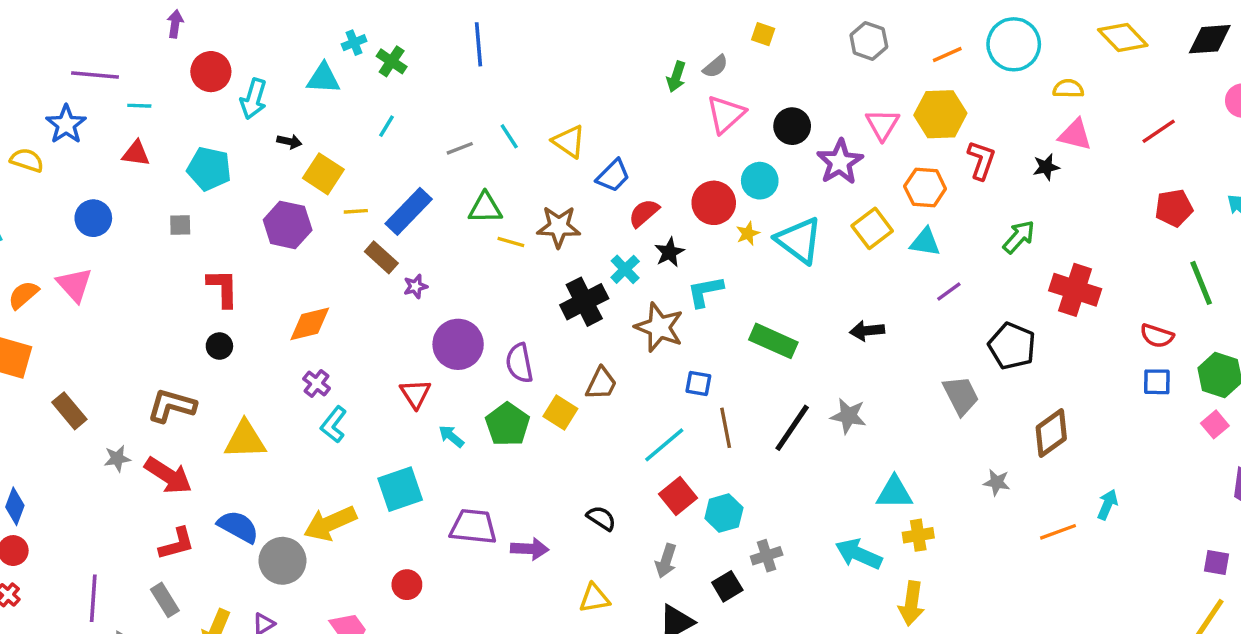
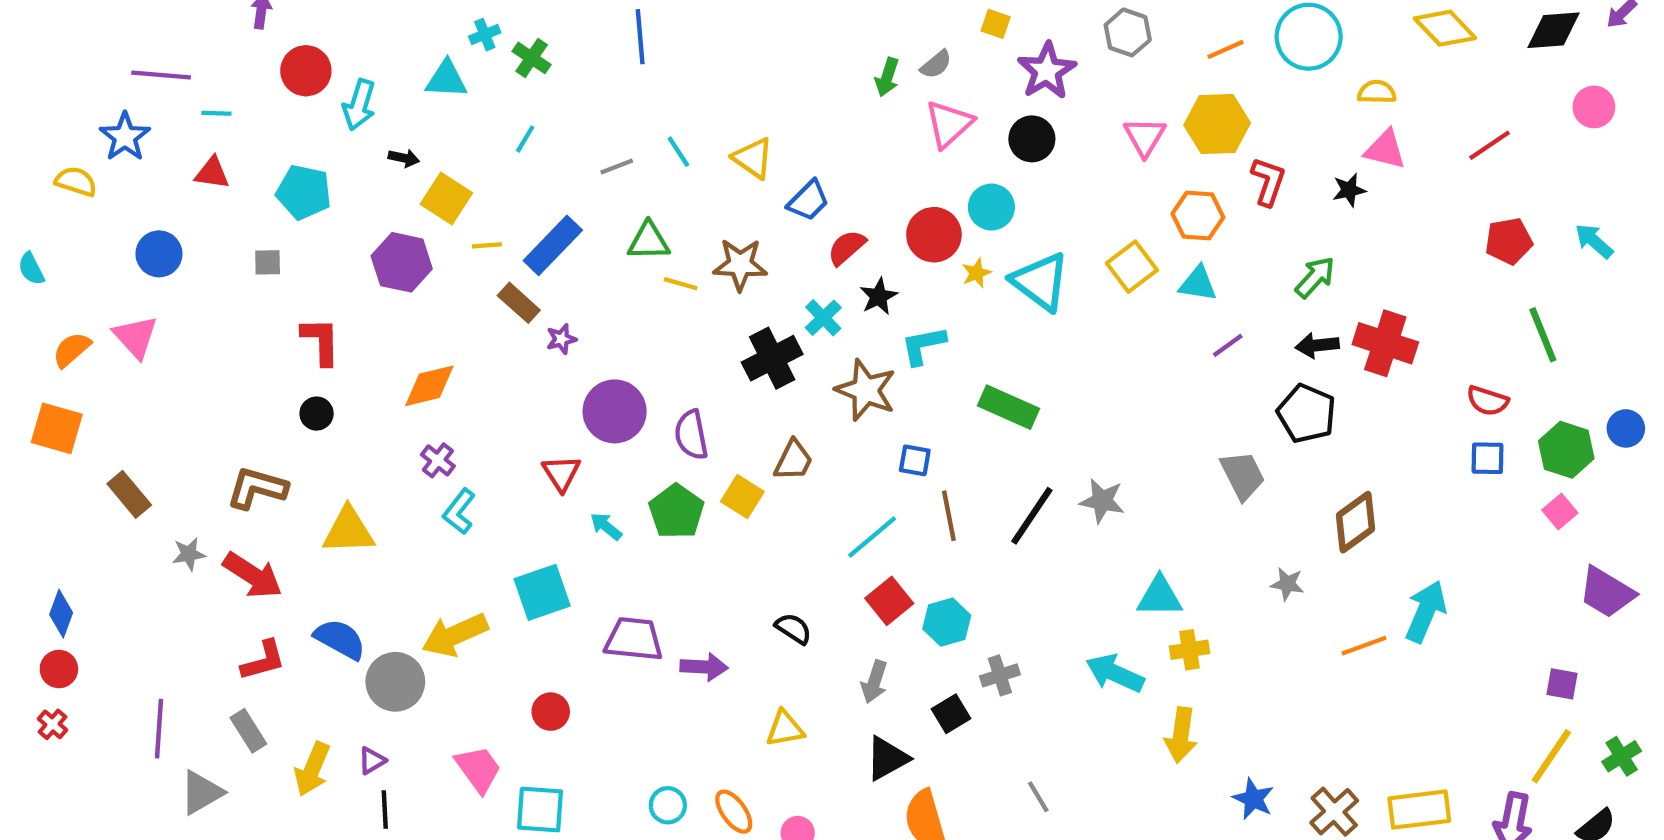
purple star: (840, 162) -> (1047, 71), moved
black arrow: (867, 331) -> (1317, 345), moved
cyan arrow: (1107, 505) -> (1426, 612), size x1.6

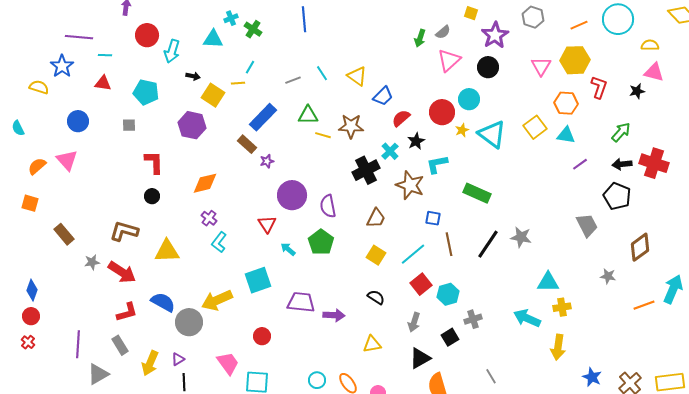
yellow line: (487, 245) -> (238, 83), moved
orange square: (57, 428) -> (30, 203), size x0.7
yellow square: (742, 497) -> (376, 255), moved

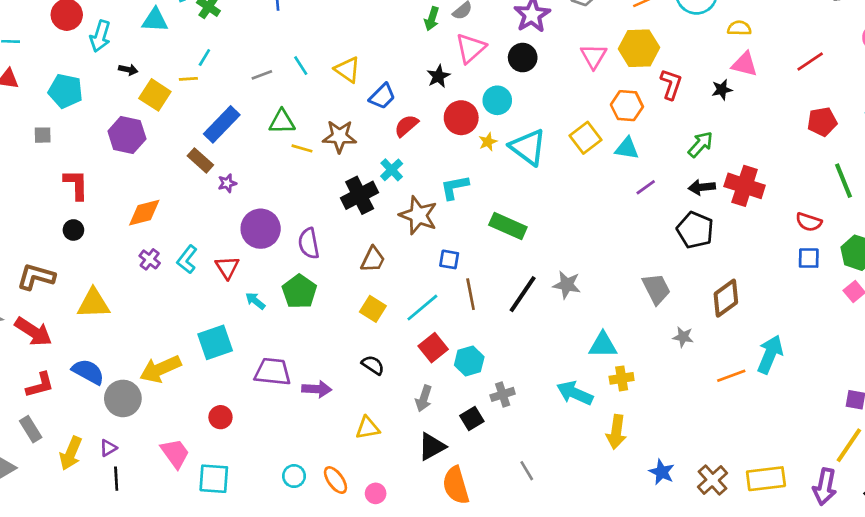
black star: (416, 141) -> (438, 76), moved
gray trapezoid: (587, 225) -> (656, 289), moved
cyan L-shape: (219, 242) -> (187, 259), moved

